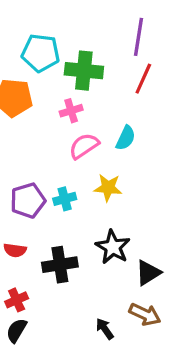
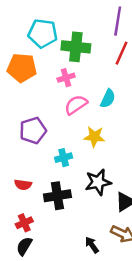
cyan cross: (65, 199) -> (64, 158), moved
purple pentagon: (28, 200) -> (33, 131), moved
black star: (113, 247) -> (98, 182), turned 30

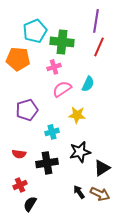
cyan pentagon: (43, 33) -> (35, 31), turned -30
black arrow: (92, 245) -> (79, 192), moved
black semicircle: (24, 246) -> (30, 204), moved

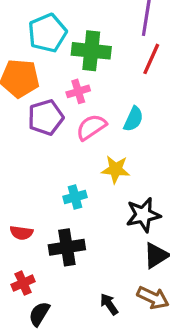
purple pentagon: (27, 110) -> (46, 117), moved
black star: (80, 152) -> (143, 215), moved
black arrow: (79, 192) -> (109, 304), moved

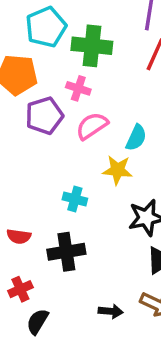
pink cross: (78, 91) -> (78, 88), turned 35
cyan semicircle: (133, 119) -> (136, 138), moved
cyan cross: (75, 197) -> (75, 199), turned 30
black arrow: (109, 304) -> (111, 311), turned 130

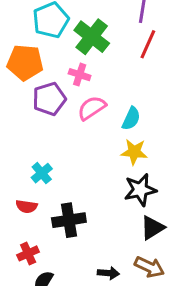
green cross: (92, 46) -> (92, 37), turned 32
yellow star: (117, 170) -> (134, 152), moved
cyan cross: (75, 199) -> (42, 173), moved, turned 35

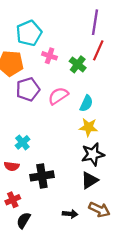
green cross: (92, 37) -> (78, 64), moved, size x0.7
pink cross: (80, 75) -> (50, 56), moved
black triangle: (152, 228) -> (90, 180), moved

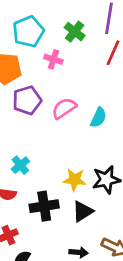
green cross: (78, 64) -> (75, 32), moved
yellow star: (89, 127) -> (75, 180), moved
black triangle: (90, 180) -> (83, 211), moved

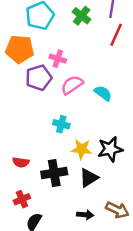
pink cross: (53, 59) -> (58, 59), moved
cyan semicircle: (98, 118) -> (103, 93), turned -78
cyan cross: (20, 165) -> (61, 124), moved, turned -35

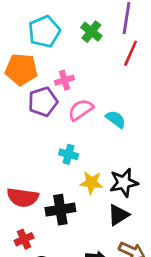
pink cross: (58, 59) -> (64, 80), turned -35
red semicircle: (21, 162) -> (23, 197), size x1.6
black triangle: (89, 178) -> (118, 215), moved

